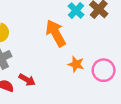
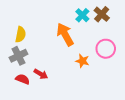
pink circle: (104, 70) -> (106, 49), moved

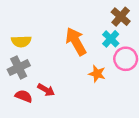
cyan cross: (82, 15) -> (111, 39), moved
yellow semicircle: (21, 34) -> (21, 41), turned 77

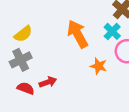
yellow semicircle: (21, 41) -> (23, 34), turned -36
red arrow: (46, 90) -> (48, 82), turned -49

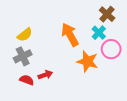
orange star: (99, 66) -> (87, 61), size x1.5

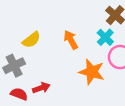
yellow semicircle: (25, 35) -> (31, 40), moved
orange arrow: (70, 35) -> (71, 40), size x0.7

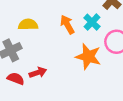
cyan cross: (105, 37) -> (92, 22), moved
yellow semicircle: (31, 40) -> (28, 25), turned -144

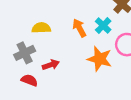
red arrow: (38, 72) -> (51, 65), moved

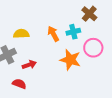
cyan cross: (103, 26) -> (73, 32), turned 32
red semicircle: (29, 80) -> (19, 84), moved

